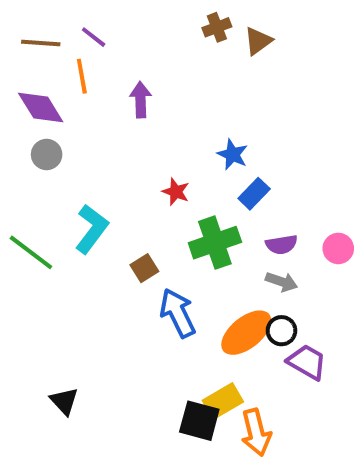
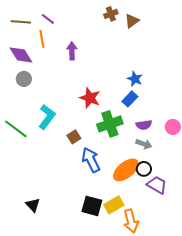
blue star: (233, 155) -> (135, 79), moved
red star: (176, 192) -> (90, 98), size x1.5
black square: (199, 421) -> (92, 206), moved

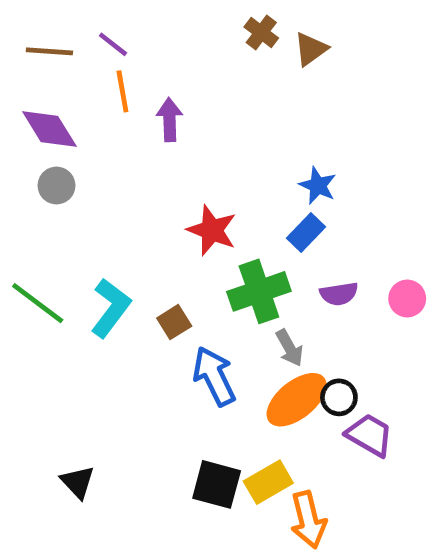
brown cross: (111, 14) -> (261, 33), turned -32
orange line: (42, 39) -> (122, 91), moved
cyan L-shape: (47, 117) -> (111, 308), moved
gray arrow: (144, 144) -> (290, 348), moved, turned 42

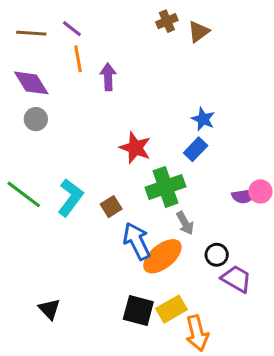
brown cross: (261, 33) -> (167, 21), turned 30
purple semicircle: (339, 294) -> (244, 196), moved
orange ellipse: (297, 400) -> (162, 256), moved

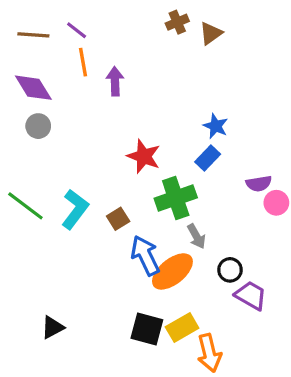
purple semicircle: (244, 196) -> (259, 184), moved
black triangle: (49, 309) -> (53, 327), turned 45

